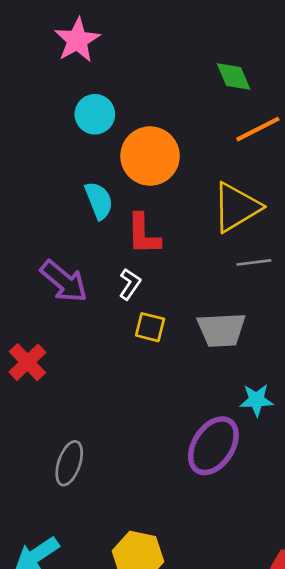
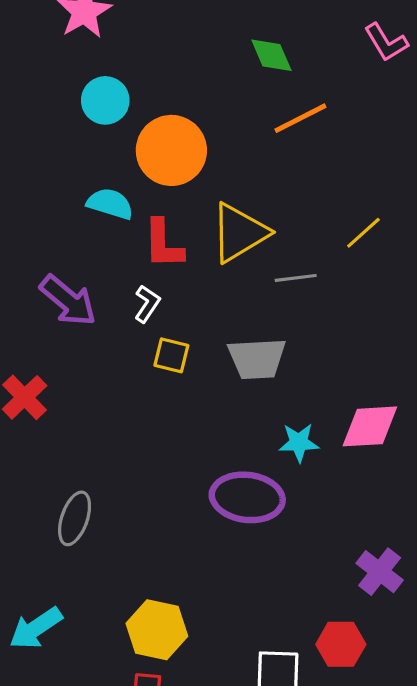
cyan semicircle: (99, 200) -> (110, 204), turned -51
yellow triangle: (236, 207) -> (239, 233), moved
purple ellipse: (213, 446) -> (247, 497), turned 64

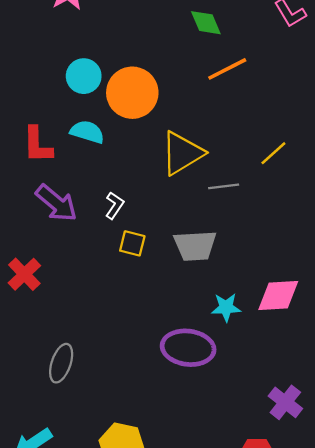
cyan circle: (105, 100) -> (84, 76), moved
red L-shape: (163, 244) -> (37, 145), moved

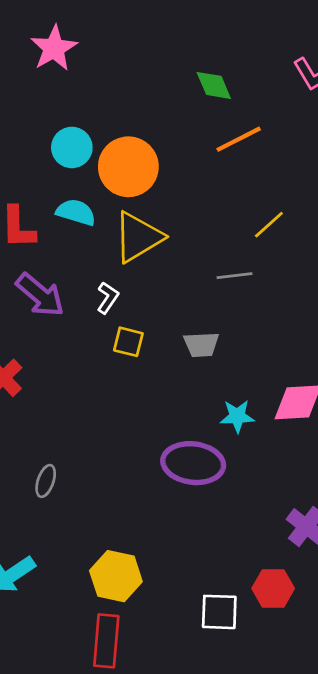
yellow triangle: (182, 153) -> (138, 237), moved
yellow line: (273, 153) -> (269, 225), moved
gray trapezoid: (195, 246) -> (201, 345), size x0.7
gray ellipse: (61, 363) -> (46, 481), size x0.7

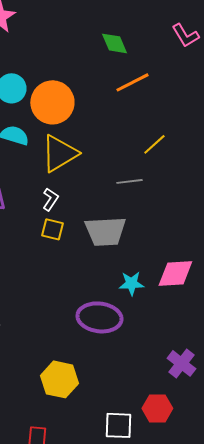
white L-shape: (108, 298) -> (50, 199), moved
gray trapezoid: (201, 345) -> (105, 231), size x1.6
yellow hexagon: (116, 576) -> (59, 379), moved

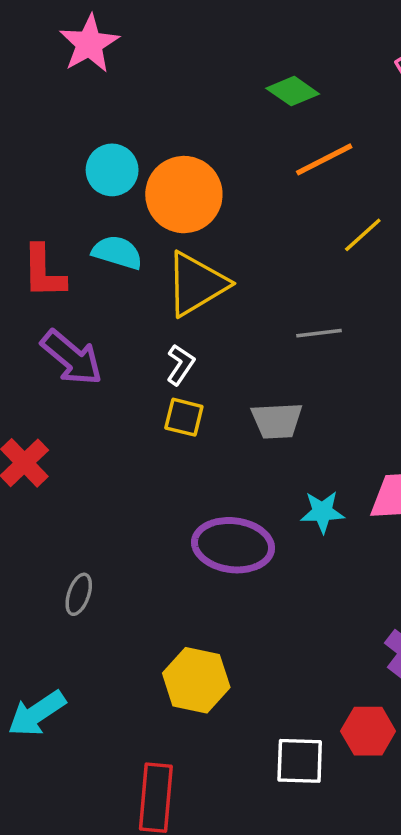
green diamond: (114, 43) -> (293, 91), turned -32
yellow line: (154, 144) -> (363, 235), moved
gray trapezoid: (105, 231) -> (277, 421), size x0.7
purple ellipse: (99, 317) -> (233, 545), moved

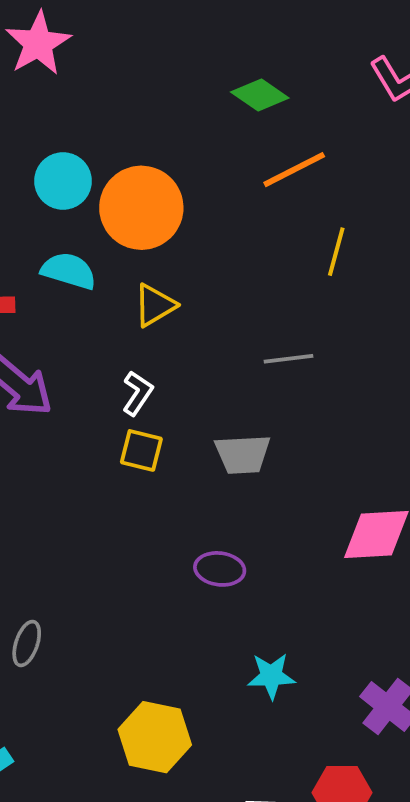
yellow line: (363, 235) -> (336, 252), turned -33
yellow triangle: (196, 284) -> (155, 305), size x0.6
cyan star: (322, 512) -> (271, 676), moved
purple ellipse: (233, 545) -> (220, 569), moved, size x0.6

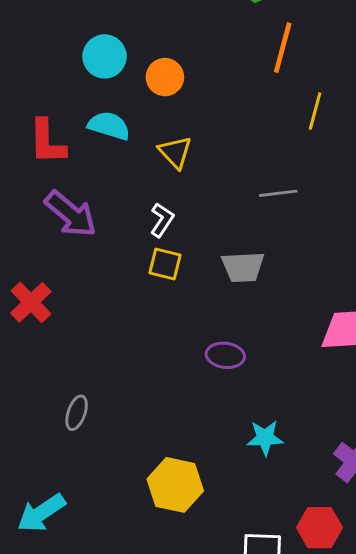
orange line: (294, 170) -> (283, 48), turned -48
orange circle: (141, 208) -> (165, 77), size x0.6
yellow triangle: (155, 305) -> (175, 152), turned -42

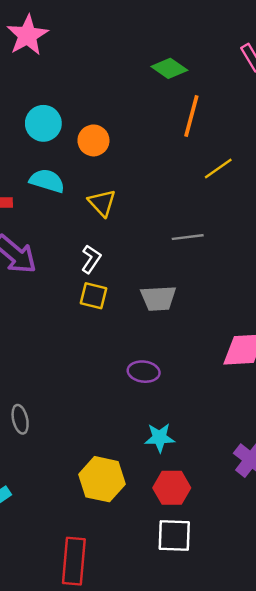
yellow line: (315, 111) -> (218, 169), turned 40
gray ellipse: (77, 413) -> (20, 419), turned -32
cyan star: (265, 438) -> (160, 438), moved
red hexagon: (320, 528) -> (172, 488), moved

